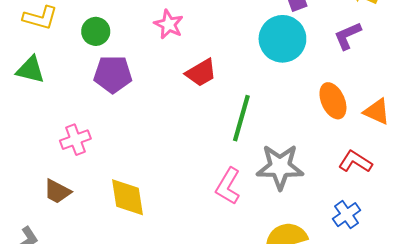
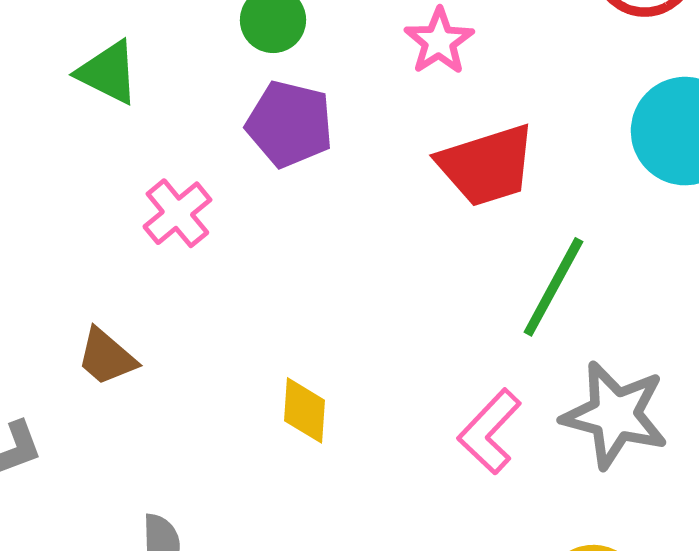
red trapezoid: (201, 73) -> (487, 165), size x1.4
pink cross: (75, 140) -> (177, 213), moved, turned -32
yellow diamond: (128, 197) -> (304, 410), moved, size x0.7

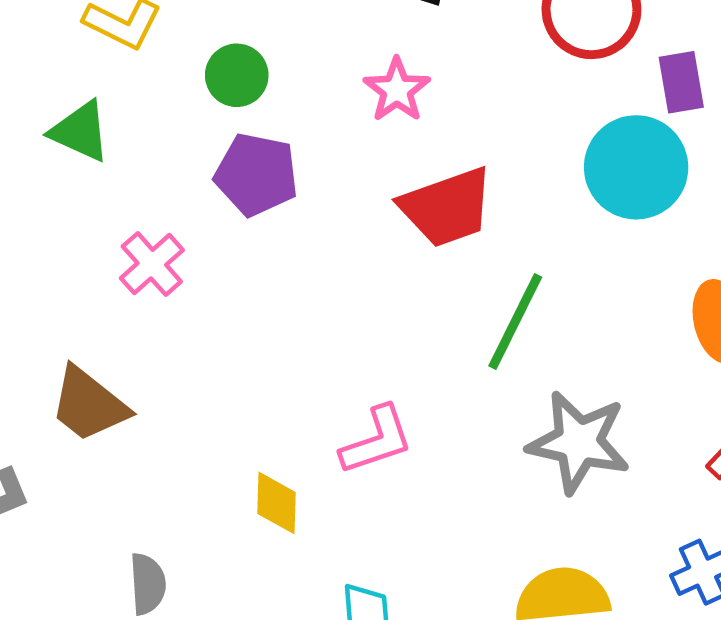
brown trapezoid: (106, 357) -> (89, 405), size x1.4
yellow diamond: (304, 410) -> (276, 503), moved
pink L-shape: (490, 431) -> (377, 440), moved, turned -150

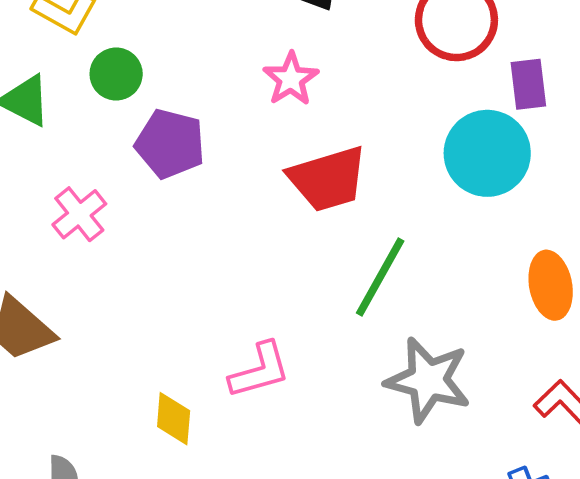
green circle: (237, 75) -> (116, 74), moved

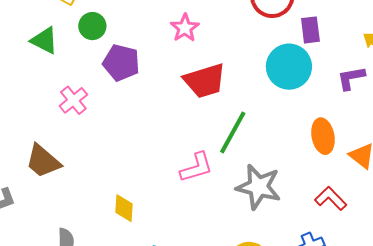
pink L-shape: (260, 370) -> (196, 167), moved

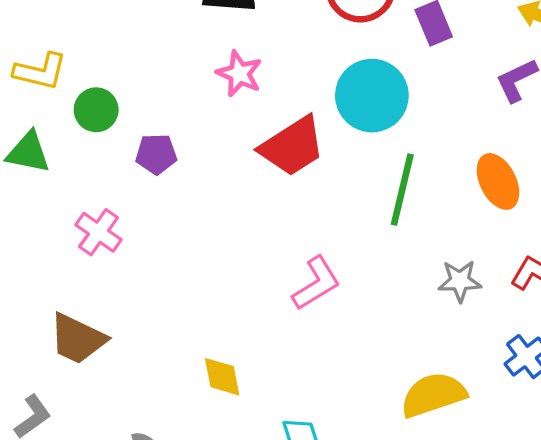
purple pentagon: (121, 63) -> (156, 154), size x0.7
cyan circle: (289, 67) -> (372, 96), moved
green line: (233, 132) -> (402, 190), moved
gray star: (259, 187) -> (460, 281), moved, size x0.6

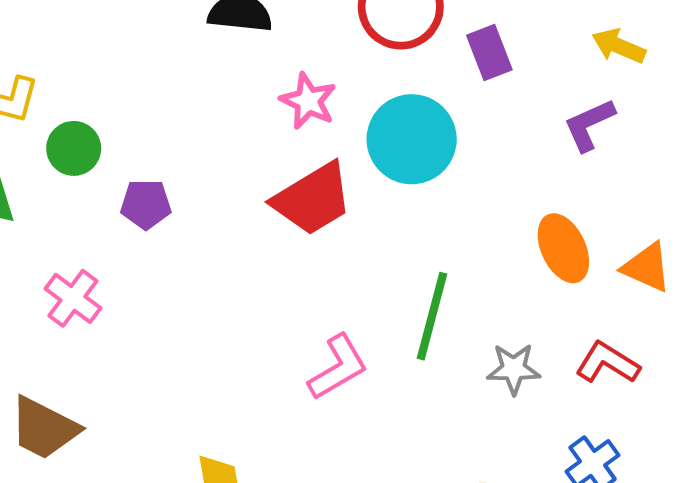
pink star: (239, 74) -> (308, 101), moved
green line: (402, 190) -> (432, 316), moved

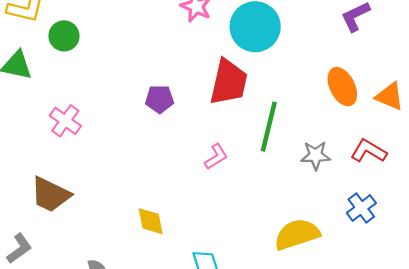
red trapezoid: (313, 199) -> (229, 82), moved, turned -45
purple pentagon: (146, 204) -> (159, 99), moved
pink L-shape: (338, 367) -> (216, 157), size x0.7

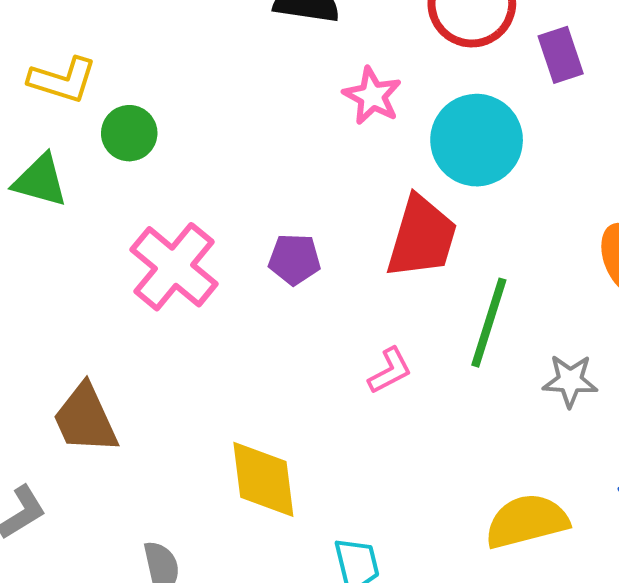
pink cross: (65, 121) -> (174, 267), moved, size x1.5
brown trapezoid: (50, 195) -> (85, 419), turned 36
yellow diamond: (151, 221) -> (263, 479), size x1.5

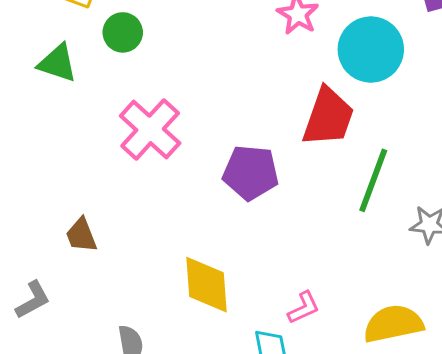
purple pentagon: (294, 259) -> (251, 173), moved, size x1.5
pink L-shape: (390, 371) -> (304, 308), moved
brown trapezoid: (85, 419) -> (81, 235), size x0.7

